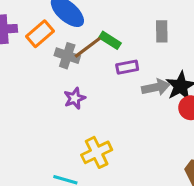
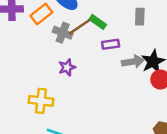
yellow cross: (97, 152) -> (41, 101), moved, turned 30

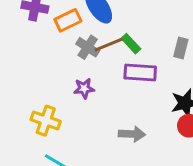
purple rectangle: (111, 44) -> (140, 73), size x1.5
gray arrow: (133, 62) -> (132, 134), moved

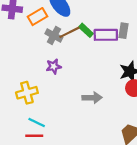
purple rectangle: (140, 73) -> (106, 35), moved
yellow cross: (46, 121) -> (27, 93), turned -30

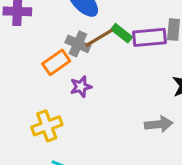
orange rectangle: (38, 17) -> (56, 62), moved
gray arrow: (92, 98) -> (159, 124), moved

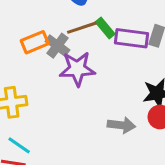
gray cross: (78, 44) -> (57, 46), moved
purple star: (81, 87) -> (77, 69), moved, size x1.6

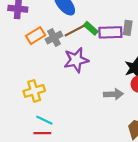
orange rectangle: (35, 42) -> (36, 36), moved
gray cross: (57, 46) -> (54, 37), moved, turned 35

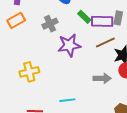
brown line: (75, 31) -> (105, 43), moved
orange rectangle: (36, 36) -> (16, 20), moved
cyan line: (44, 120) -> (67, 100), moved, turned -35

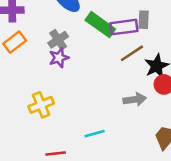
green rectangle: (84, 17) -> (100, 25), size x1.6
purple star: (69, 45) -> (59, 58), moved, size x0.7

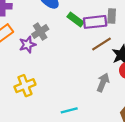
green rectangle: (100, 25) -> (76, 20), size x0.7
purple star: (59, 58) -> (27, 45), moved
gray arrow: (135, 99) -> (103, 82), turned -60

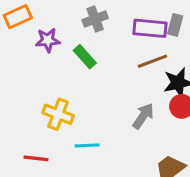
green rectangle: (76, 20) -> (85, 57), moved
gray cross: (40, 32) -> (95, 19), moved
yellow cross: (25, 86) -> (58, 114), moved, turned 30

